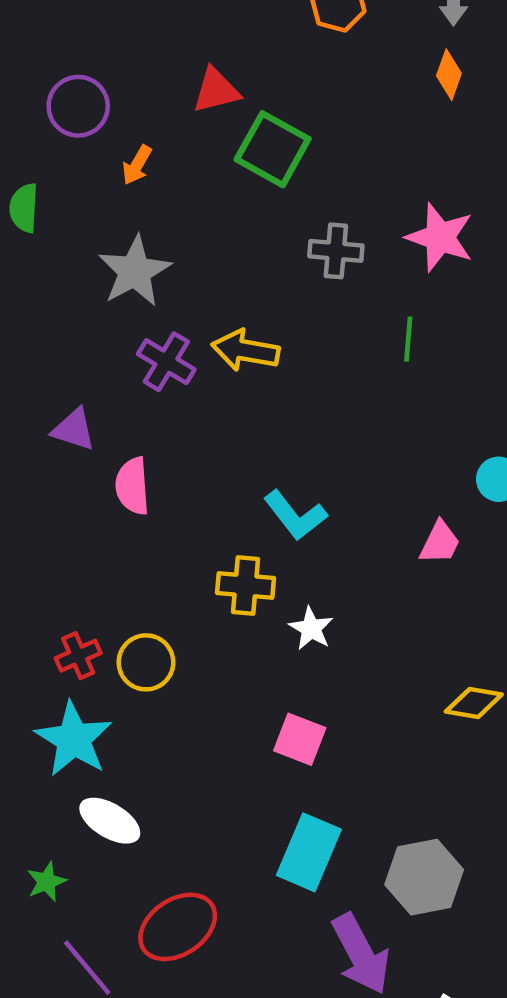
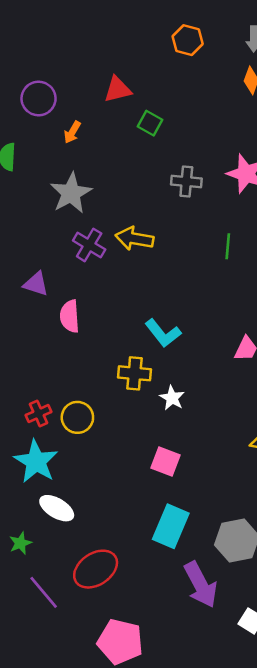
green square: (273, 149) -> (150, 123), size x0.6
green line: (408, 339) -> (228, 246), moved

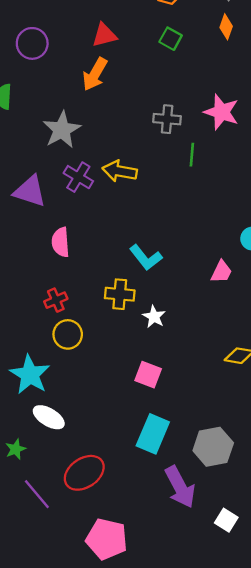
green square: (150, 123) -> (171, 39), moved
orange arrow: (72, 132) -> (95, 74), moved, size x1.6
green line: (228, 246) -> (192, 155), moved
purple triangle: (36, 284) -> (30, 191), moved, size x1.4
red cross: (39, 414) -> (56, 300), moved

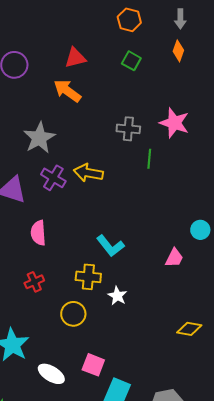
orange arrow: (95, 74) -> (67, 91), turned 96
yellow circle: (68, 334) -> (73, 314), moved
pink square: (148, 375) -> (93, 365), moved
white ellipse: (49, 417) -> (51, 374), moved

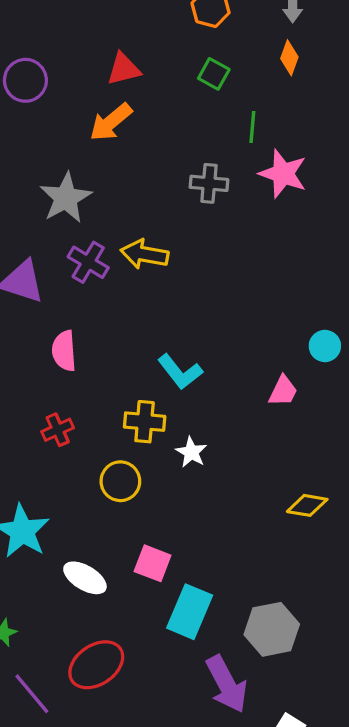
orange arrow: (67, 91) -> (111, 122), turned -76
green line: (149, 159) -> (252, 127), moved

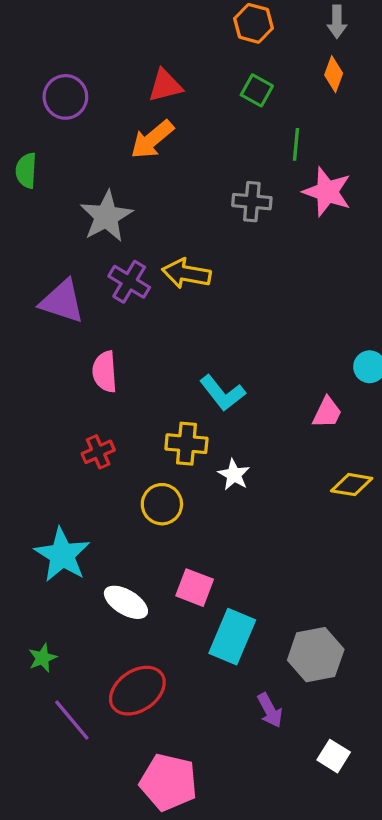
yellow diamond: (307, 505) -> (352, 485), moved
purple arrow: (227, 684) -> (270, 710), size x0.6

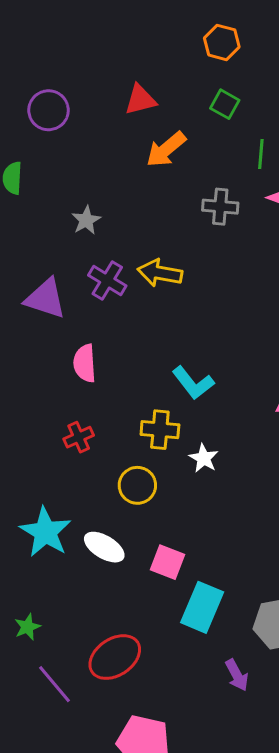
orange arrow: (152, 139) -> (166, 149), moved
gray star: (106, 216) -> (86, 220), size x0.6
white ellipse: (126, 602) -> (104, 547), moved

